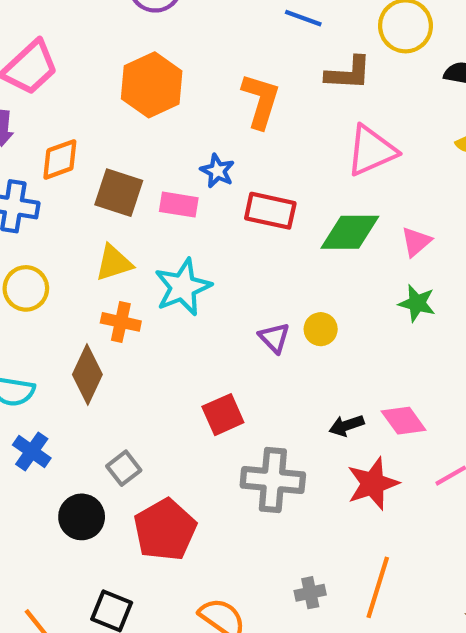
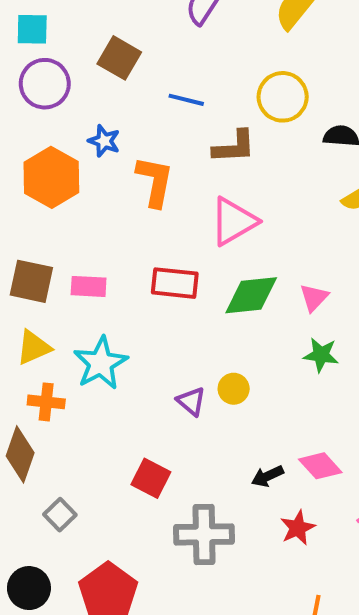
pink triangle: (371, 151) -> (234, 221), moved
blue star: (217, 171) -> (104, 141), moved
red square: (223, 415) -> (151, 478), turned -33
gray square: (124, 468) -> (60, 515), moved
red star: (373, 484) -> (298, 528), size x0.7

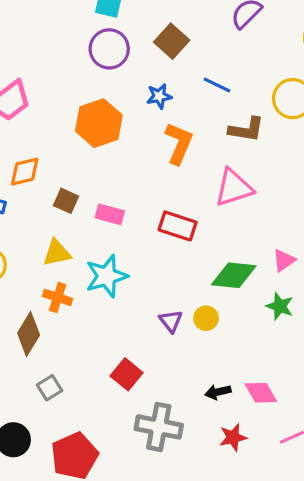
blue star: (104, 141) -> (159, 96), moved, turned 30
brown square: (31, 281) -> (66, 201), size x0.7
green diamond: (251, 295) -> (234, 275), moved

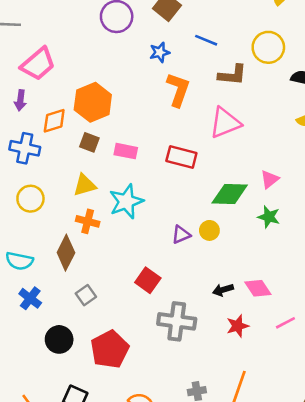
orange hexagon: (99, 123) -> (93, 102), moved
purple triangle: (171, 321) -> (181, 235), turned 48

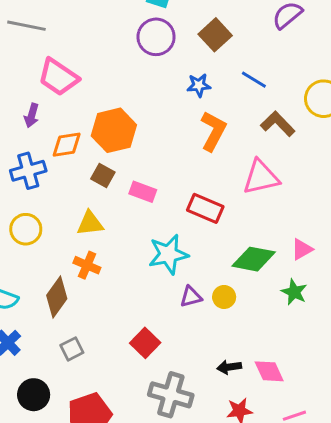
pink trapezoid: (38, 64) -> (58, 77), turned 66
brown L-shape: (232, 75) -> (278, 124), turned -148
blue cross: (25, 148) -> (28, 171), turned -36
cyan star: (126, 202) -> (168, 254), moved

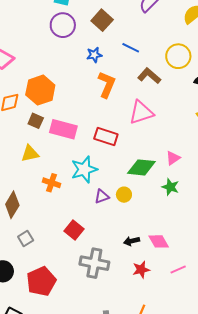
pink rectangle: (143, 192) -> (63, 129), size x1.5
orange cross: (87, 265) -> (51, 183), moved

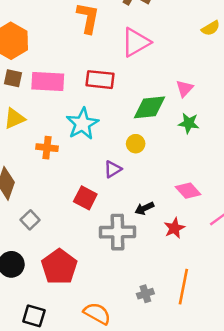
purple triangle: (102, 196) -> (113, 169), moved
black arrow: (132, 241) -> (144, 208), moved

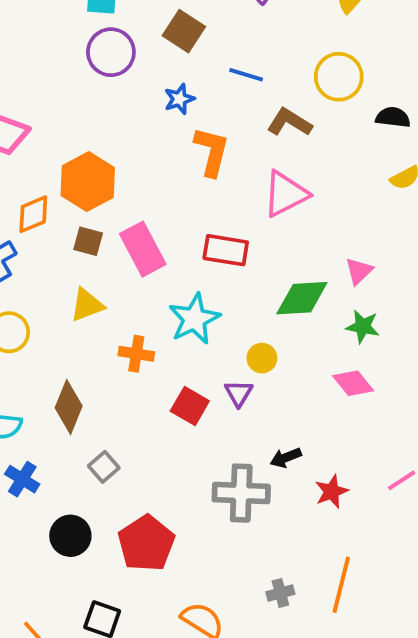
pink rectangle: (48, 81) -> (143, 249), turned 56
yellow circle: (136, 144) -> (262, 358), moved
purple triangle: (113, 169) -> (239, 393), turned -30
pink diamond: (188, 191) -> (353, 383), moved
red square: (85, 198) -> (190, 406), moved

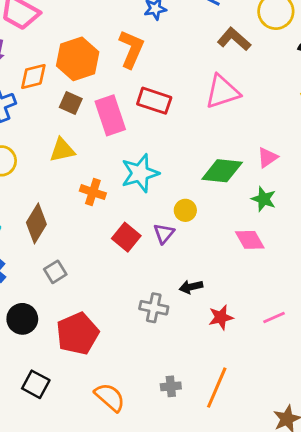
orange L-shape: (212, 151) -> (131, 49), moved
red rectangle: (226, 250) -> (154, 101), moved
gray cross: (241, 493) -> (154, 308), size x0.7

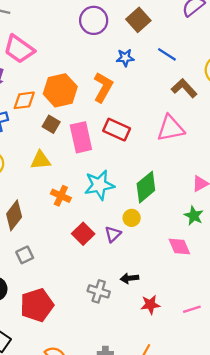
green diamond: (222, 171) -> (146, 187), moved, turned -52

